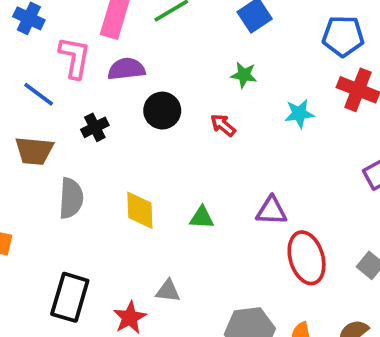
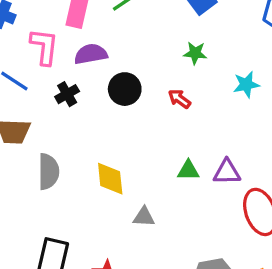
black cross: (95, 127) -> (67, 94), moved
green triangle: (202, 218) -> (188, 170), moved
gray triangle: (168, 291) -> (144, 217), moved

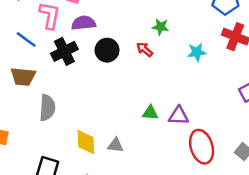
black cross: (67, 94) -> (64, 51), size x1.5
red arrow: (179, 99) -> (145, 49), moved
yellow diamond: (110, 179) -> (86, 142), moved

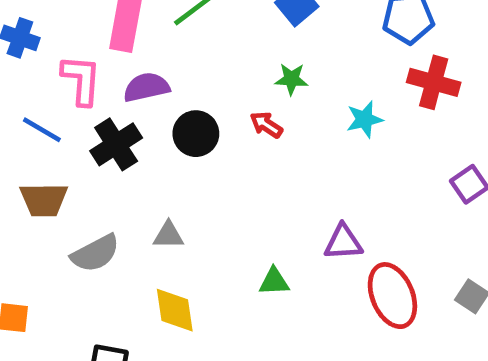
gray semicircle: (47, 108) -> (95, 253), turned 65
green triangle: (150, 113) -> (274, 281), moved
gray triangle: (115, 145) -> (168, 235), moved

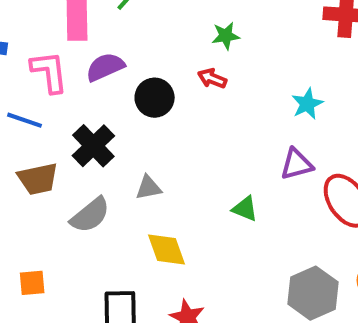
cyan star: (365, 119) -> (307, 104), moved
black cross: (116, 144) -> (93, 146), moved
green triangle: (274, 281) -> (245, 209), turned 36

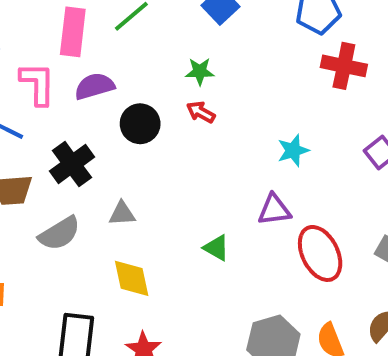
green star: (226, 36) -> (200, 71), moved

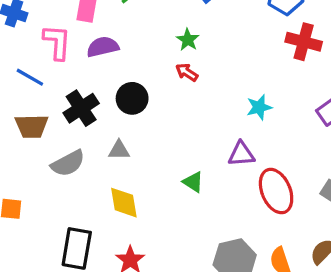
green star: (200, 71) -> (188, 40), turned 30
black circle: (140, 124) -> (132, 98), moved

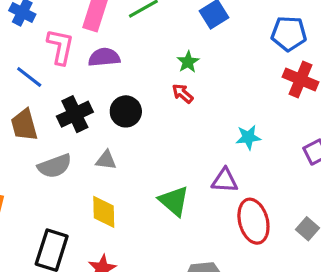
brown trapezoid: (32, 126) -> (24, 125), turned 68
green triangle: (193, 182) -> (174, 201), size x1.5

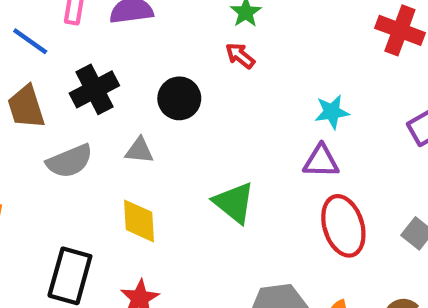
black circle: (126, 111) -> (179, 98), moved
purple triangle: (225, 180) -> (321, 161), moved

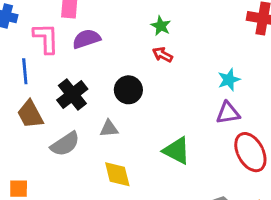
blue line: (30, 41) -> (25, 71), turned 60

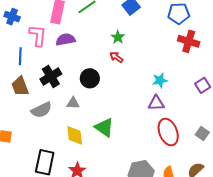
green triangle: (177, 151) -> (104, 127), moved

